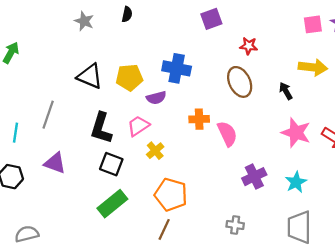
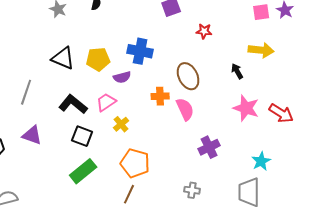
brown ellipse: (240, 82) -> (188, 76), moved
black L-shape: (101, 128) -> (73, 104), turned 112
cyan star: (296, 182) -> (261, 161), moved

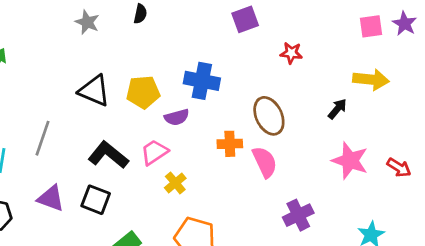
black arrow: (237, 71) -> (337, 109), turned 70
red arrow: (281, 113) -> (399, 168), size x0.7
black square: (82, 136) -> (96, 200), moved

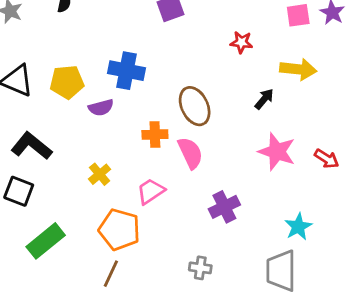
red star: (291, 53) -> (241, 42), moved
pink trapezoid: (154, 152) -> (151, 191), moved

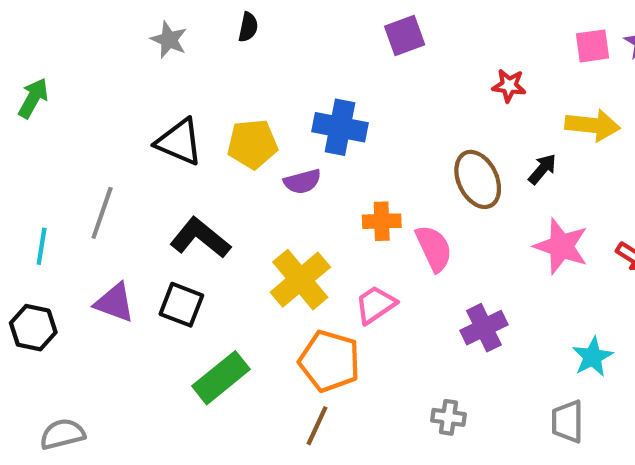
brown ellipse: (195, 106) -> (478, 179), moved
yellow cross: (100, 174) -> (300, 280), size x1.8
gray trapezoid: (281, 271) -> (567, 422), size x0.7

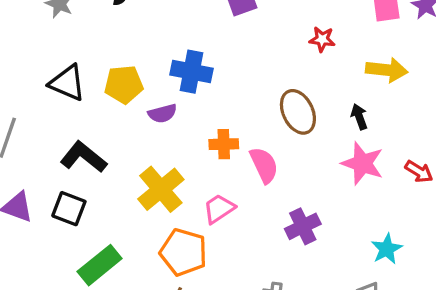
black arrow: (542, 169) -> (359, 117), moved, turned -60

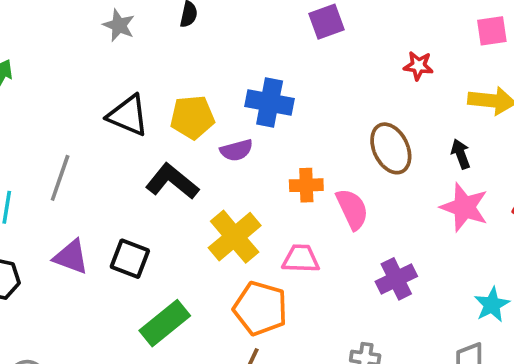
black L-shape: (83, 157) -> (172, 182), moved
pink trapezoid: (219, 209) -> (301, 259), turned 36

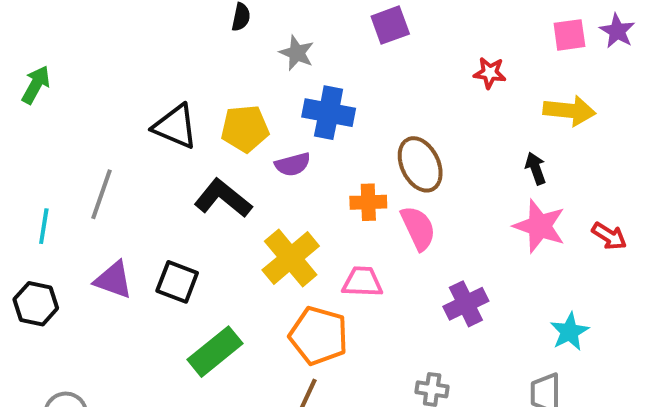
gray star: (119, 25) -> (297, 53), moved
brown ellipse: (391, 148) -> (420, 164), moved

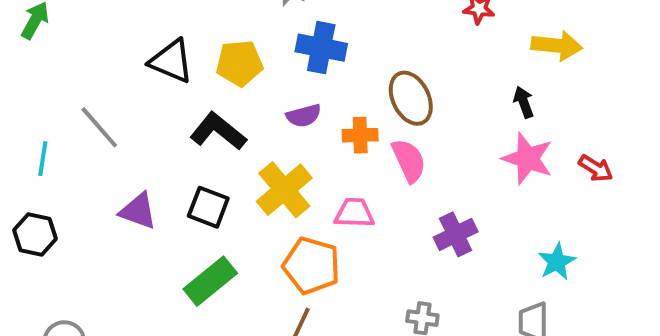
purple semicircle: (293, 164) -> (304, 116), moved
gray line: (102, 194) -> (99, 127), turned -60
purple triangle: (113, 280) -> (138, 211), moved
black square: (177, 282) -> (208, 207), moved

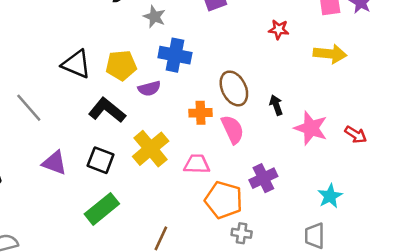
black arrow: (524, 102) -> (276, 105), moved
purple semicircle: (304, 116) -> (149, 88), moved
orange pentagon: (311, 266) -> (224, 200), moved

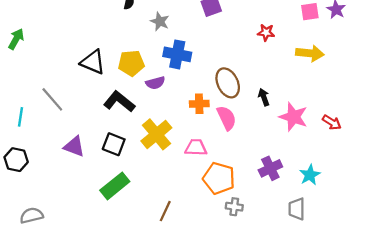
purple cross: (263, 178) -> (270, 168), moved

